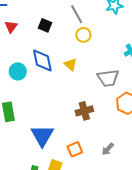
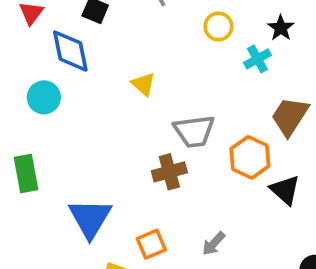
yellow circle: (83, 35) -> (218, 27), moved
blue diamond: (42, 60) -> (70, 51), moved
gray trapezoid: (108, 78) -> (194, 131), moved

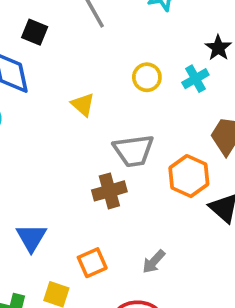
yellow circle: (218, 27) -> (147, 77), moved
blue triangle: (90, 218) -> (31, 238), size x0.7

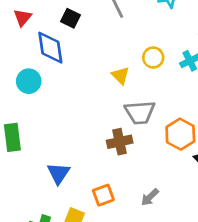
yellow triangle: (83, 105) -> (121, 75), moved

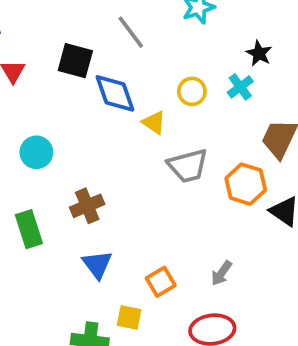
black square: (71, 18) -> (75, 61), size x1.4
blue diamond: (50, 48) -> (115, 93), moved
brown cross: (120, 142) -> (87, 206), moved

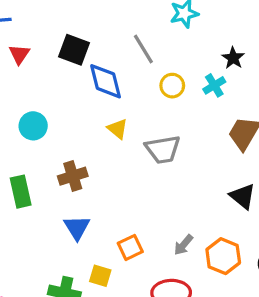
gray line: (131, 32) -> (143, 49), moved
yellow triangle: (154, 123) -> (117, 129), moved
orange hexagon: (246, 184) -> (223, 256), moved

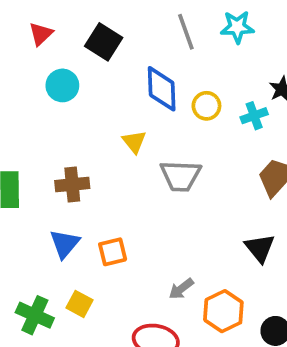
gray line: (143, 49) -> (186, 32), moved
blue diamond: (106, 81) -> (162, 89), moved
cyan circle: (33, 126) -> (62, 85), moved
orange square: (130, 247) -> (113, 252), moved

